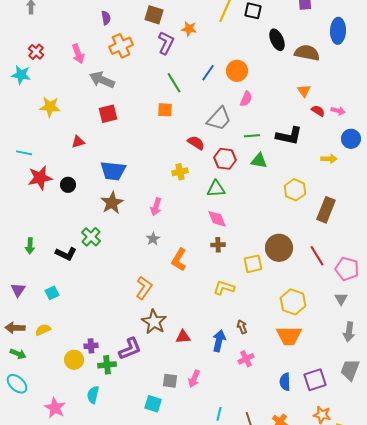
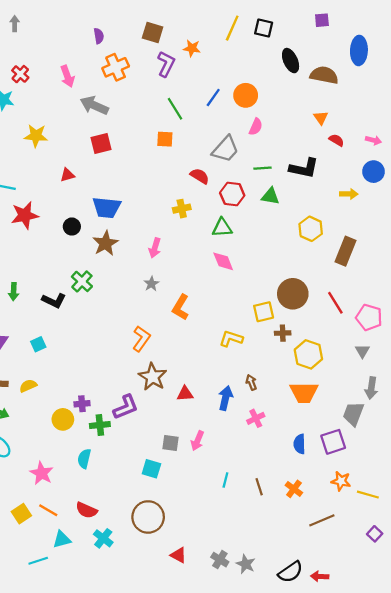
pink arrow: (338, 111) -> (373, 140), moved
black circle: (68, 185) -> (72, 227), moved
brown cross: (218, 245) -> (283, 333), moved
gray trapezoid: (350, 370) -> (353, 414), moved

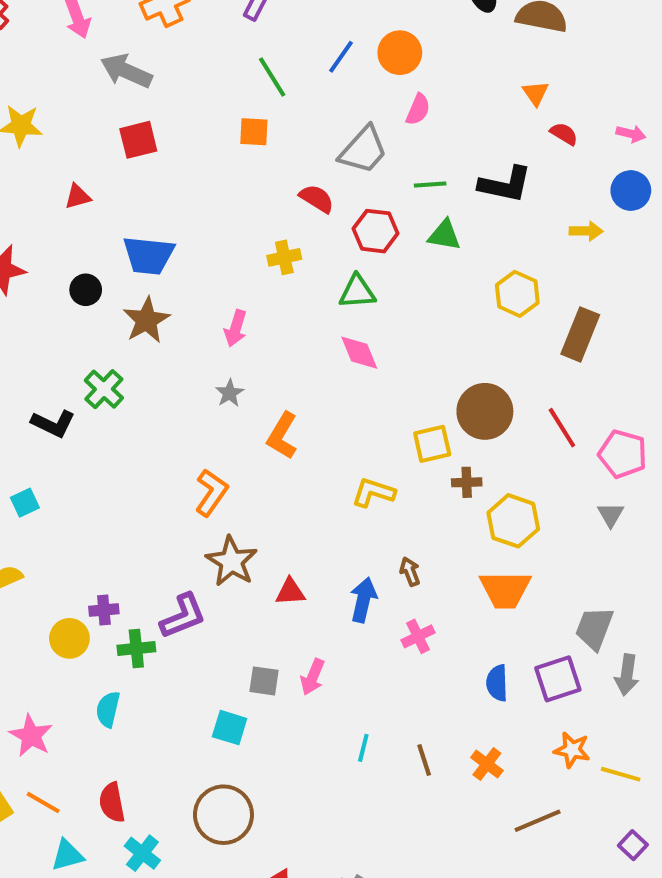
gray arrow: (371, 388) -> (627, 675), moved
red semicircle: (86, 510) -> (112, 803), turned 55

